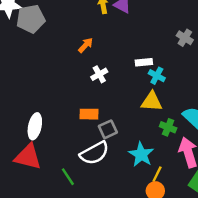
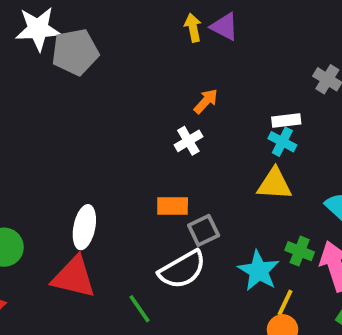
orange arrow: (86, 45) -> (206, 101), moved
white rectangle: (144, 62) -> (286, 121), moved
green cross: (168, 127) -> (300, 251), moved

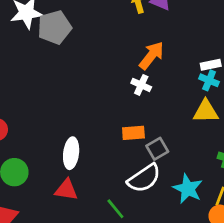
orange arrow: (206, 101) -> (151, 55), size x1.5
white cross: (188, 141) -> (141, 85), turned -30
cyan star: (259, 271) -> (188, 189), moved
red triangle: (74, 277) -> (66, 190), size x0.7

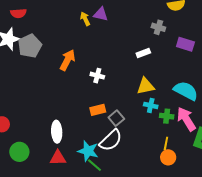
orange arrow: (151, 55) -> (67, 60), moved
cyan cross: (209, 80) -> (151, 105), moved
cyan star: (188, 189) -> (88, 151), moved

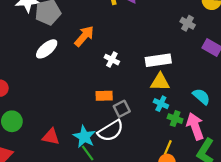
white rectangle: (143, 53) -> (158, 60), moved, size x1.6
cyan semicircle: (186, 91) -> (201, 96), size x0.7
white ellipse: (57, 132) -> (47, 49), moved, turned 40

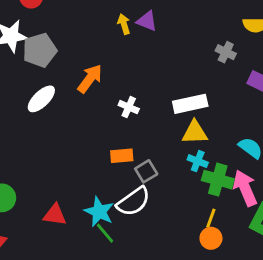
green cross: (175, 119) -> (218, 180), size x1.5

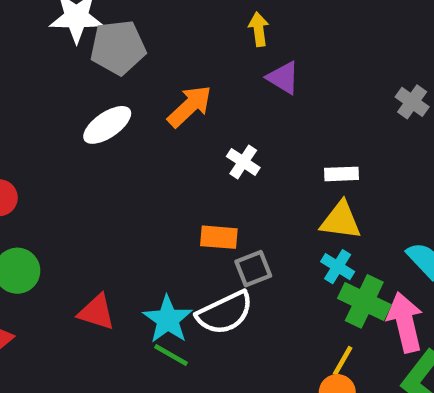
purple triangle: (147, 21) -> (283, 78), moved
white rectangle: (190, 104) -> (342, 174), size x0.6
green line: (105, 233) -> (171, 355), turned -30

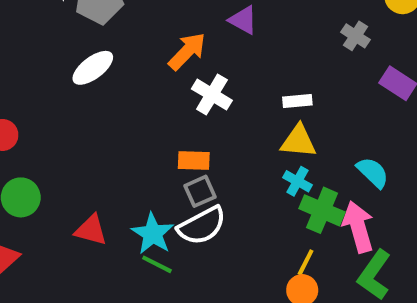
orange arrow: (190, 106) -> (187, 51), moved
white cross: (243, 162) -> (212, 95), size x1.4
gray square: (253, 269) -> (200, 191), moved

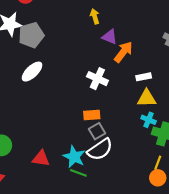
orange arrow: (187, 51) -> (123, 52), moved

